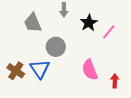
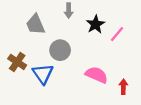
pink semicircle: (90, 70) -> (97, 75), turned 135
brown cross: (16, 71) -> (17, 62), moved

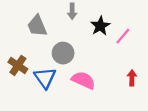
pink semicircle: (97, 75) -> (83, 80), moved
red arrow: (123, 87) -> (132, 78), moved

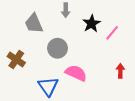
blue triangle: (45, 78) -> (48, 86), moved

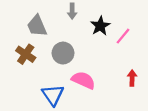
brown cross: (16, 60) -> (26, 54), moved

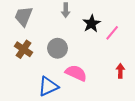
gray trapezoid: (37, 26) -> (24, 16), moved, turned 45
blue triangle: (53, 95) -> (48, 86), turned 40

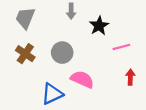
pink line: (112, 33) -> (121, 47), moved, turned 35

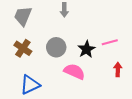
black star: (99, 26) -> (86, 49), moved
blue triangle: (52, 94) -> (30, 85), moved

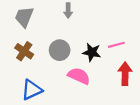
black star: (86, 49) -> (92, 52), turned -30
red arrow: (118, 70) -> (125, 74), size x1.5

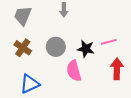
pink semicircle: (79, 76) -> (74, 71), turned -130

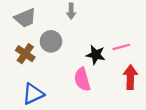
gray trapezoid: (23, 16) -> (25, 18), turned -135
gray circle: (56, 47) -> (51, 41), moved

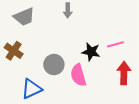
gray circle: (51, 41) -> (54, 65), moved
brown cross: (25, 54) -> (14, 51), moved

